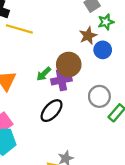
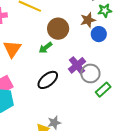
brown circle: (69, 64) -> (58, 29), moved
purple cross: (61, 80) -> (77, 65), moved, turned -36

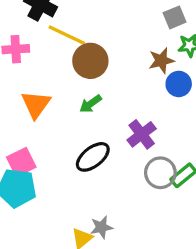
brown circle: (58, 29) -> (90, 61), moved
gray circle: (90, 73) -> (160, 173), moved

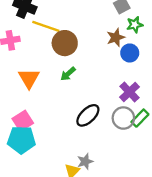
purple cross: (142, 134) -> (129, 92), moved
black ellipse: (93, 157) -> (88, 115), moved

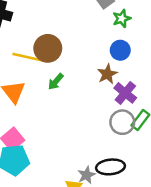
yellow line: (46, 26) -> (28, 57), moved
brown star: (116, 37) -> (107, 74), moved
black ellipse: (88, 115) -> (111, 167), moved, turned 45

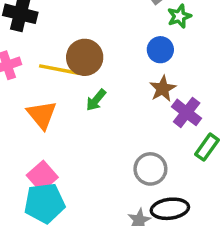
blue circle: (120, 50) -> (160, 50), moved
gray circle: (122, 122) -> (150, 169), moved

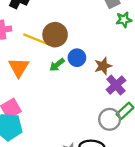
blue circle: (160, 50) -> (77, 58), moved
gray circle: (150, 169) -> (110, 119), moved

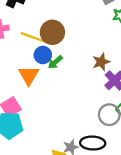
blue circle: (77, 58) -> (43, 55), moved
orange triangle: (19, 67) -> (29, 75), moved

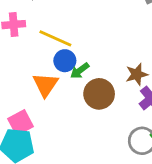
brown circle: (52, 32) -> (99, 94), moved

